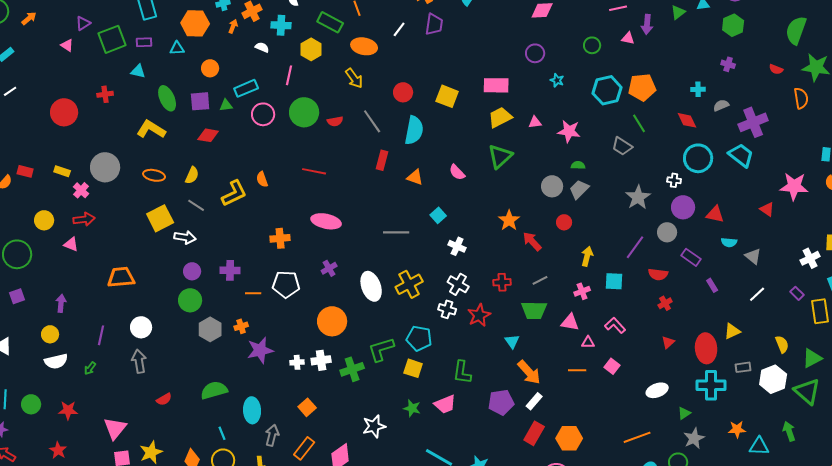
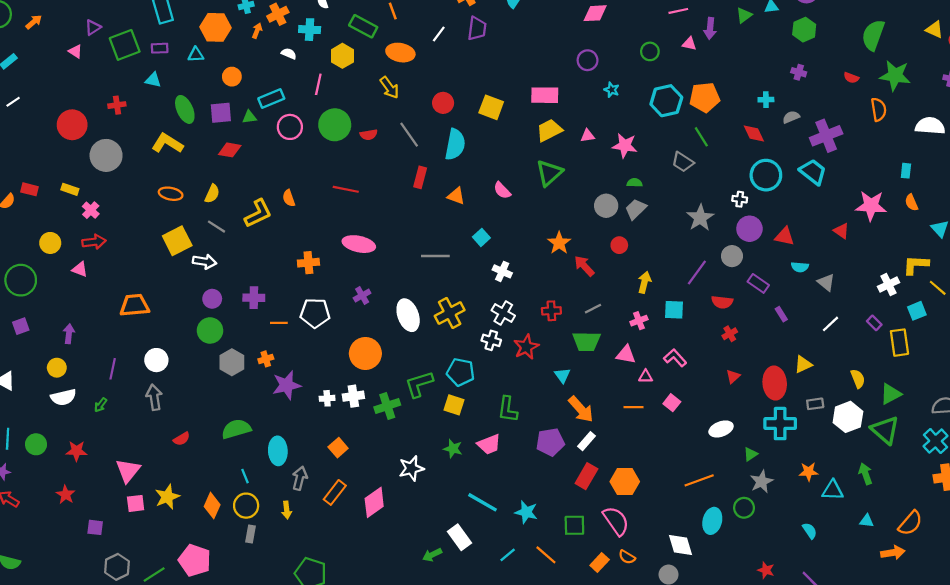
gray circle: (105, 167) -> (106, 155), moved

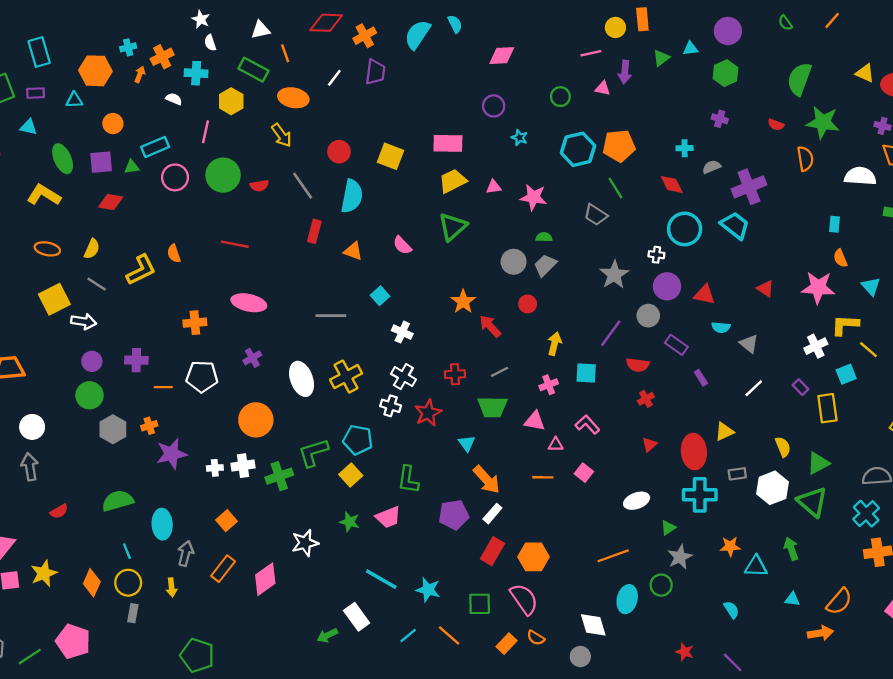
pink star: (871, 206) -> (818, 288), moved
yellow square: (454, 405) -> (351, 475), turned 30

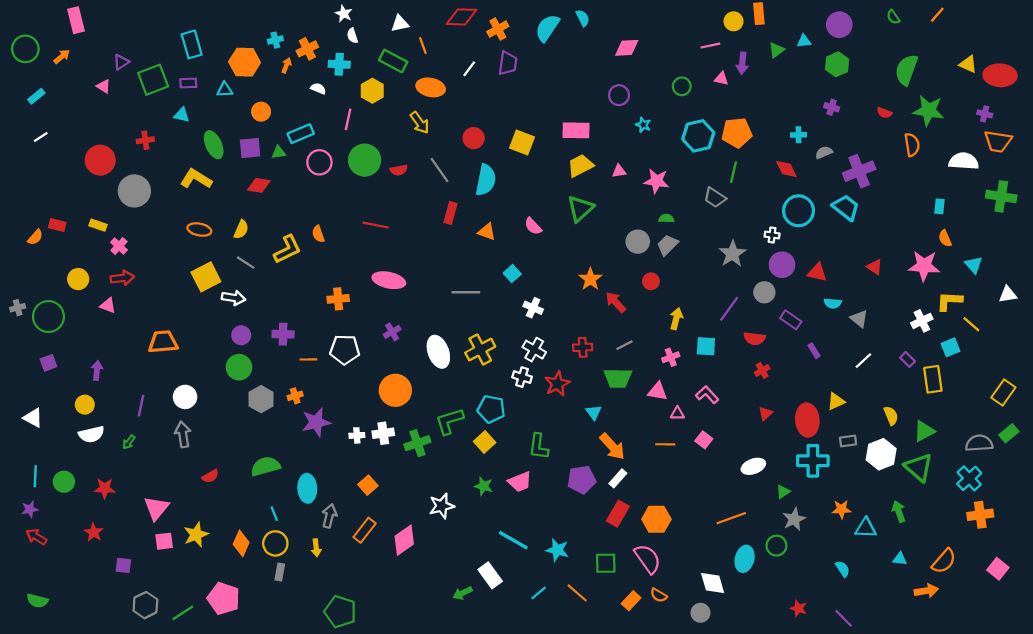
green line: (615, 188) -> (734, 172), turned 45

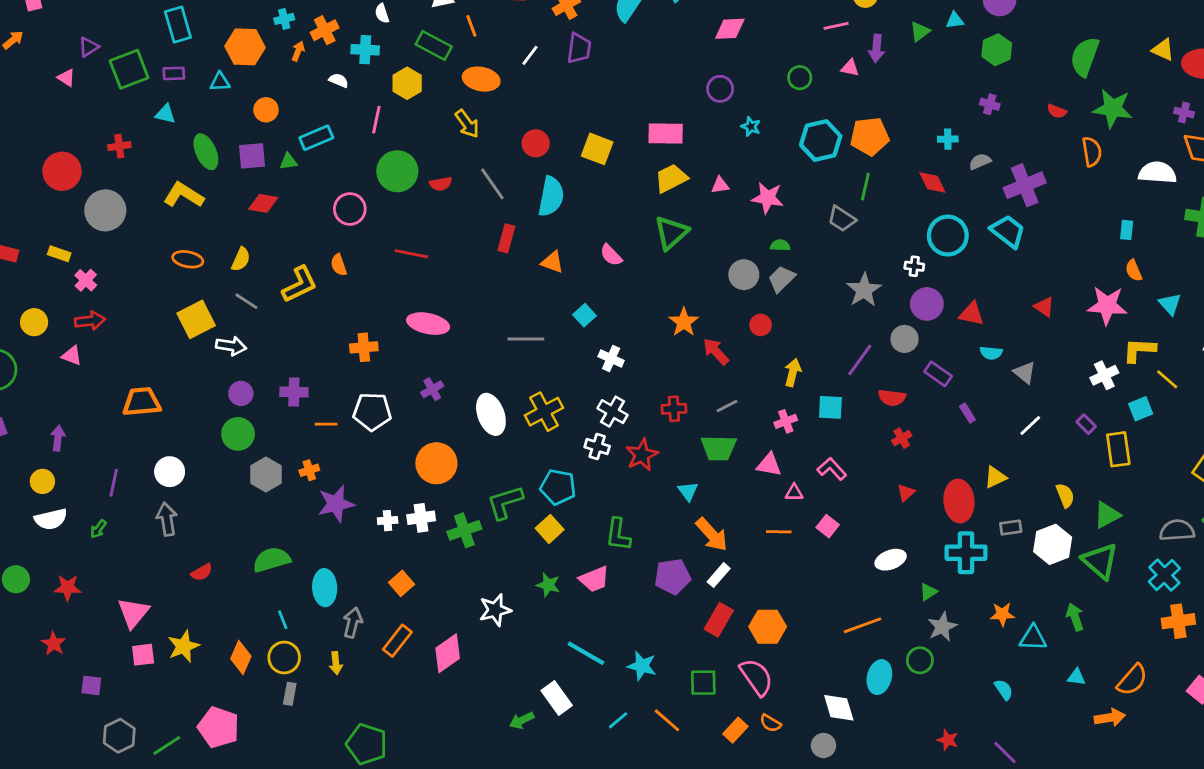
pink circle: (319, 162) -> (350, 209), moved

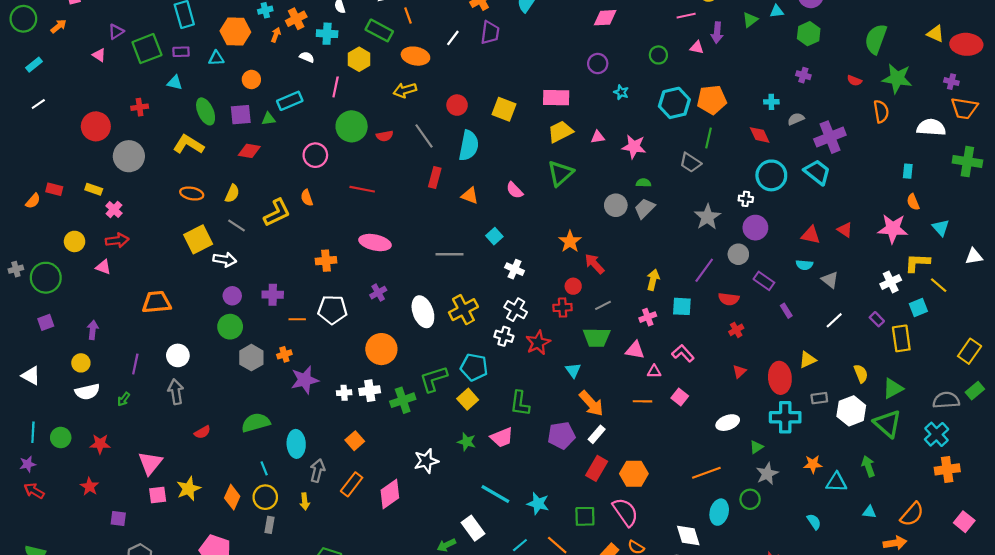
yellow arrow: (467, 124) -> (405, 90), turned 110
red triangle: (972, 314) -> (811, 235), moved
red circle: (761, 325) -> (573, 286), moved

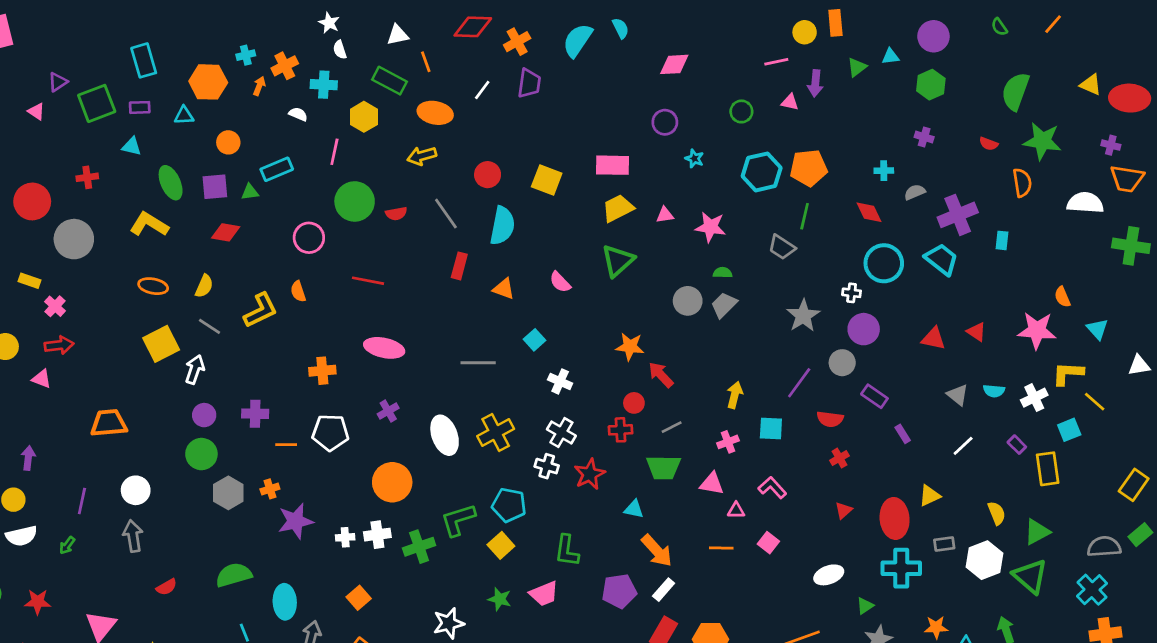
cyan rectangle: (908, 171) -> (1002, 240), moved
orange star: (570, 241) -> (630, 347), turned -30
white arrow: (225, 260) -> (195, 369), turned -80
cyan semicircle: (804, 265) -> (994, 391), moved
cyan triangle: (573, 370) -> (634, 509), turned -42

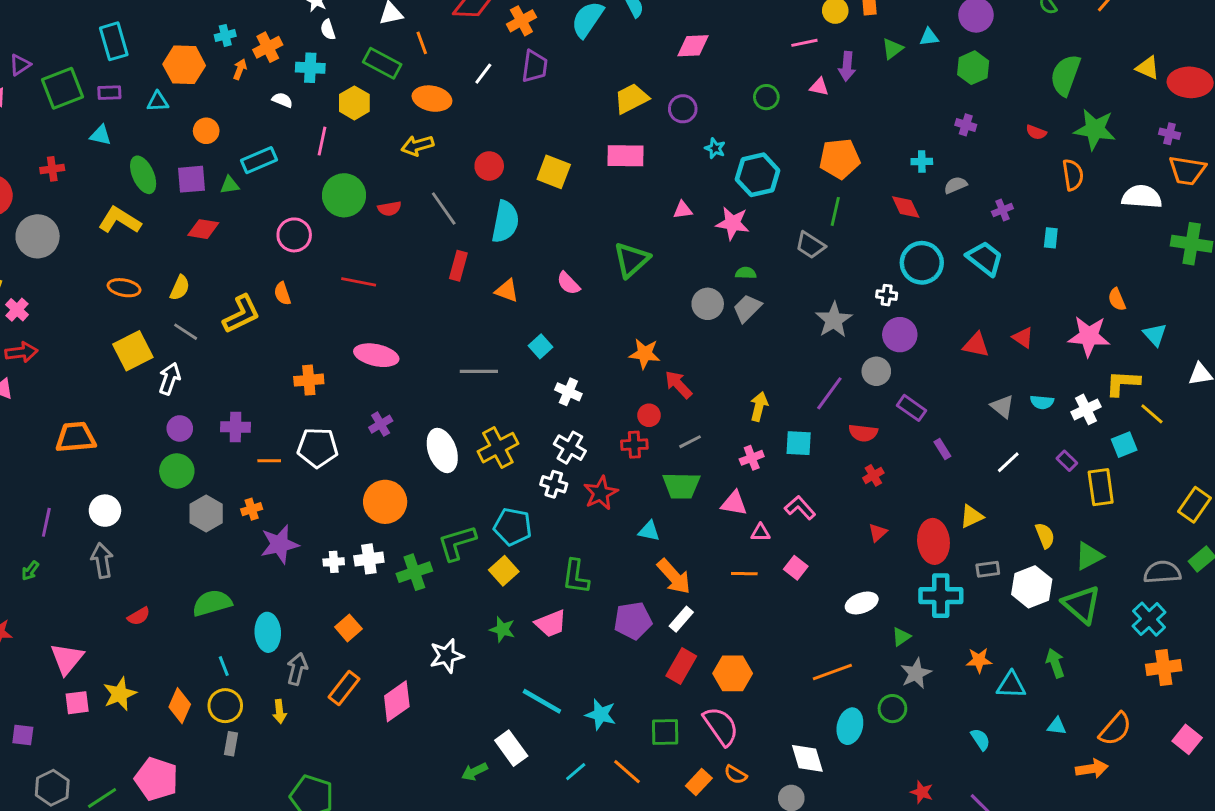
cyan hexagon: (762, 172) -> (758, 175), moved
yellow trapezoid: (618, 208) -> (631, 99), moved
purple cross: (958, 215) -> (1002, 210), size x0.5

